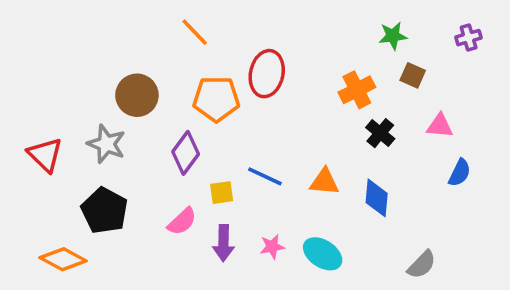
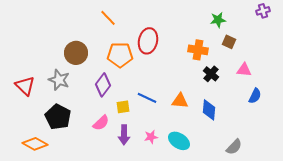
purple cross: (469, 38) -> (263, 11), moved
orange cross: (357, 90) -> (198, 50), turned 36

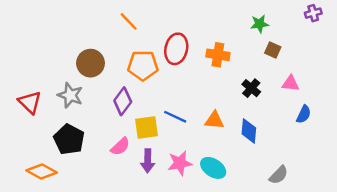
orange cross: (198, 50) -> (218, 55), moved
yellow square: (123, 107) -> (146, 127), size x1.5
pink star: (151, 137) -> (180, 163), size x1.5

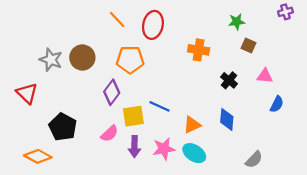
red ellipse: (176, 49) -> (153, 25), moved
gray star: (70, 95) -> (51, 60), moved
orange triangle: (214, 120) -> (192, 125), moved, turned -30

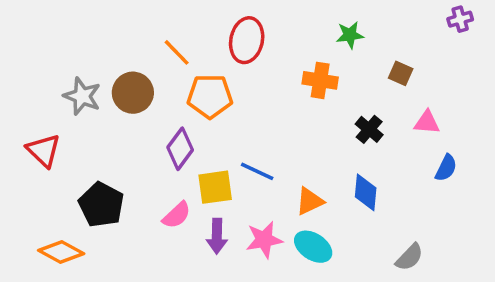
orange line: (117, 19) -> (177, 52), moved
green star: (237, 22) -> (350, 35), moved

